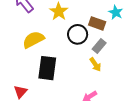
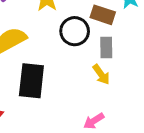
gray rectangle: (99, 46) -> (106, 47), turned -40

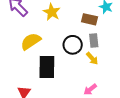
black circle: (75, 31) -> (73, 45), moved

